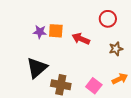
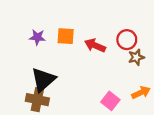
red circle: (108, 19) -> (127, 40), moved
purple star: (40, 32) -> (37, 37), moved
brown cross: (61, 85) -> (37, 100), moved

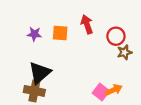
red arrow: (95, 45) -> (87, 24), moved, turned 48
orange arrow: (141, 93) -> (114, 90), moved

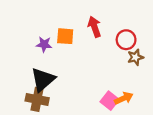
purple star: (34, 34) -> (44, 44), moved

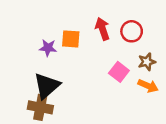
red circle: (126, 40) -> (132, 31), moved
orange arrow: (124, 98) -> (148, 86), moved, turned 48
pink square: (110, 101) -> (119, 72), moved

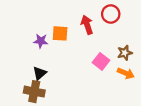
red circle: (132, 31) -> (111, 14), moved
black triangle: (47, 86) -> (40, 73), size x0.6

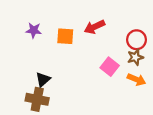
red circle: (111, 14) -> (137, 40), moved
red arrow: (87, 25) -> (94, 27), turned -96
purple star: (41, 41) -> (34, 30), moved

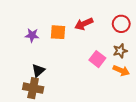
purple star: (34, 30) -> (32, 35), moved
red circle: (137, 40) -> (121, 24), moved

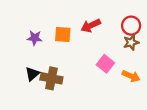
brown star: (120, 51) -> (131, 42), moved
black triangle: (38, 70) -> (32, 74), moved
brown cross: (33, 88) -> (51, 78), moved

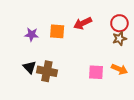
pink square: (105, 64) -> (96, 72), moved, turned -35
black triangle: (32, 74) -> (30, 67), turned -32

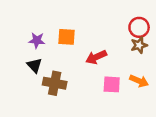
red arrow: (83, 23) -> (96, 57), moved
black triangle: (30, 67) -> (34, 65), moved

